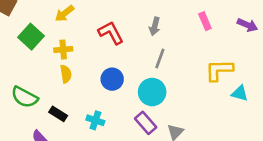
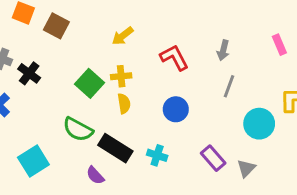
green square: (31, 37) -> (89, 83), moved
cyan circle: (152, 92) -> (259, 124), moved
black rectangle: (58, 114) -> (115, 148), size x1.6

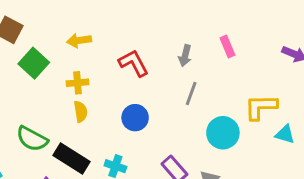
yellow arrow: (123, 36) -> (79, 40), turned 30
pink rectangle: (279, 45) -> (227, 46), moved
green square: (89, 83) -> (34, 63), moved

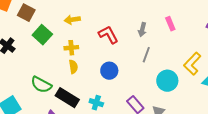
yellow L-shape: (261, 107) -> (192, 64), turned -45

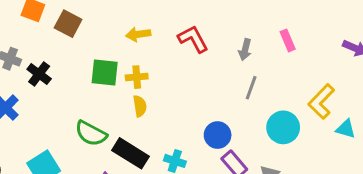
green square: (42, 35) -> (105, 72), moved, turned -36
red L-shape: (108, 35) -> (193, 39), moved
blue circle: (109, 71) -> (218, 135), moved

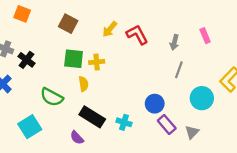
brown square: (68, 24) -> (68, 24), moved
yellow arrow: (138, 34) -> (110, 29), moved, turned -42
yellow semicircle: (140, 106) -> (83, 84), moved
green semicircle: (91, 134) -> (52, 97), moved

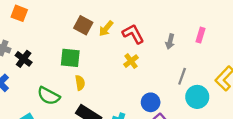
brown square: (68, 24) -> (83, 25), moved
pink rectangle: (205, 36) -> (200, 35), turned 40
yellow cross: (97, 62) -> (131, 61), moved, turned -32
gray line: (179, 70) -> (182, 76), moved

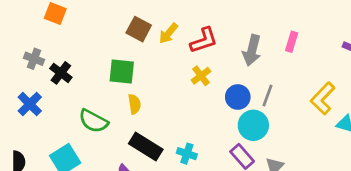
red L-shape: (133, 34) -> (204, 40), turned 100
gray arrow: (170, 42) -> (252, 50), size x1.5
cyan circle: (197, 97) -> (253, 125), moved
blue circle: (151, 102) -> (238, 97), moved

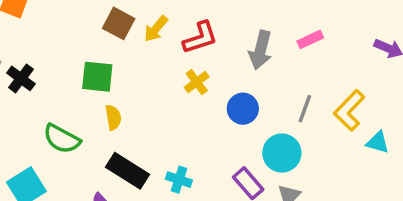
pink rectangle: (292, 42) -> (310, 39), turned 48
gray line: (267, 96) -> (305, 109), moved
cyan circle: (253, 125) -> (282, 153), moved

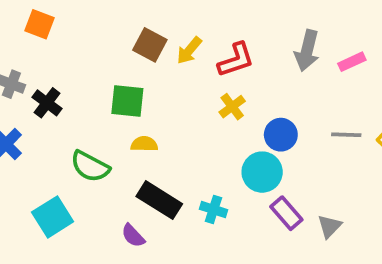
gray arrow: (261, 50) -> (307, 50), moved
gray line: (305, 109) -> (346, 135), turned 72
yellow semicircle: (113, 118) -> (144, 144), turned -80
cyan circle: (282, 153) -> (262, 172), moved

